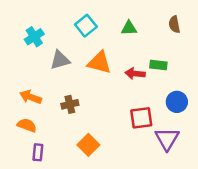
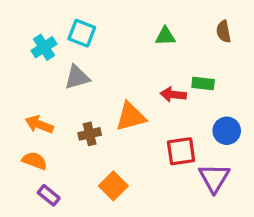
cyan square: (86, 26) -> (82, 33), moved, turned -30
orange triangle: (99, 63) -> (131, 117), moved, turned -30
purple rectangle: (38, 152) -> (49, 195), turned -56

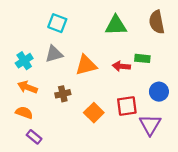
brown semicircle: (224, 32) -> (157, 22), size x1.5
green triangle: (165, 36) -> (116, 25), size x1.5
cyan cross: (44, 47) -> (24, 61), moved
orange triangle: (131, 117) -> (86, 65), moved
orange square: (113, 186) -> (94, 113), moved

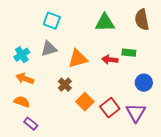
brown cross: (63, 94) -> (65, 85), moved, turned -32
red square: (127, 106) -> (110, 108), moved, turned -30

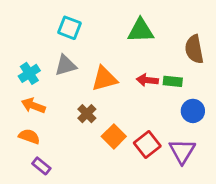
brown semicircle: (142, 20) -> (194, 49), moved
green rectangle: (129, 53) -> (173, 81), moved

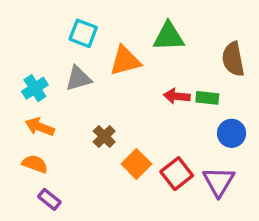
orange triangle: (104, 79) -> (125, 61), moved

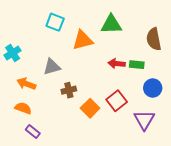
gray triangle: (78, 78) -> (52, 67), moved
cyan cross: (35, 88) -> (13, 53), moved
brown cross: (104, 136) -> (69, 90), turned 32
red square: (177, 174) -> (117, 101), moved

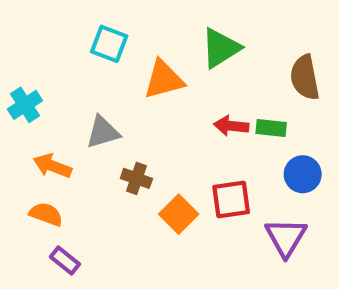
green triangle: (111, 24) -> (221, 48), turned -30
brown cross: (69, 90) -> (136, 178), turned 32
red square: (117, 101) -> (231, 199), turned 30

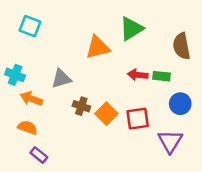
cyan square: (109, 44) -> (30, 26), moved
cyan cross: (25, 105) -> (15, 75), moved, turned -36
orange square: (179, 214) -> (106, 114), moved

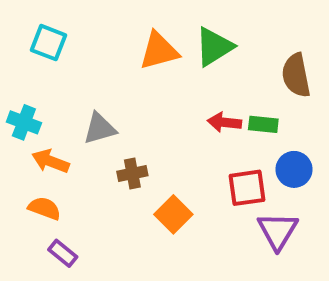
orange triangle: (98, 47) -> (159, 51), moved
brown cross: (81, 106) -> (132, 173), turned -30
orange square: (106, 114) -> (173, 214), moved
red square: (138, 119) -> (247, 188), moved

